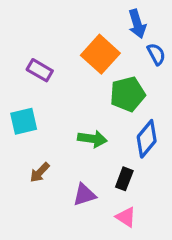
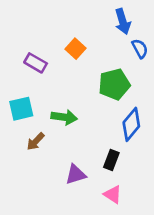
orange square: (100, 54) -> (76, 49), moved, size x0.6
green arrow: (92, 139) -> (64, 117), moved
brown arrow: (40, 172) -> (36, 142), moved

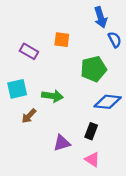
orange square: (76, 49) -> (62, 40), turned -35
blue diamond: (131, 124) -> (108, 102), turned 56

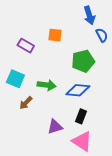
cyan square: (17, 89) -> (15, 79), turned 36
blue diamond: (108, 102) -> (78, 90), moved
pink triangle: (92, 159) -> (82, 141), size x1.5

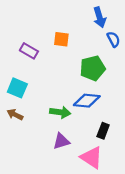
green arrow: (47, 85) -> (60, 112), moved
brown arrow: (26, 103) -> (15, 115), moved, turned 72
black rectangle: (81, 116) -> (103, 131), moved

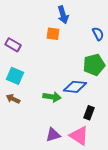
blue arrow: (100, 17) -> (63, 15), moved
purple rectangle: (29, 51) -> (13, 45), moved
green pentagon: (93, 68) -> (94, 65), moved
purple triangle: (61, 141) -> (53, 135), moved

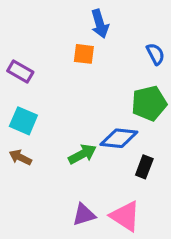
green arrow: (52, 97) -> (82, 154), turned -36
black rectangle: (89, 113) -> (144, 167), moved

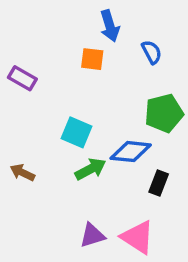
blue semicircle: (155, 54) -> (152, 52), moved
cyan square: (23, 121) -> (77, 132), moved

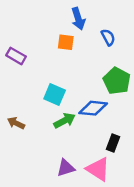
green pentagon: (164, 113) -> (117, 81), turned -30
black rectangle: (159, 183) -> (113, 143), moved

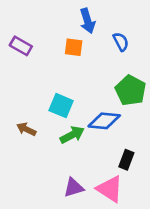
purple rectangle: (16, 56) -> (21, 46), moved
brown arrow: (16, 123) -> (26, 129), moved

